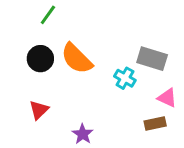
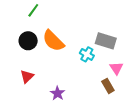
pink triangle: (167, 98) -> (116, 68), turned 32
brown rectangle: (155, 123) -> (108, 86), turned 72

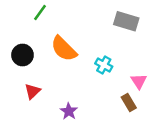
black circle: (28, 41) -> (22, 55), moved
gray rectangle: (106, 41) -> (126, 21), moved

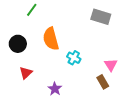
orange semicircle: (64, 49) -> (51, 39), turned 30
cyan cross: (104, 65) -> (74, 58), moved

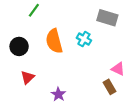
cyan cross: (74, 58) -> (84, 39), moved
pink triangle: (111, 65) -> (118, 69), turned -32

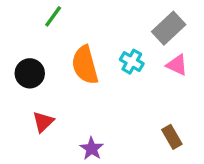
gray rectangle: (107, 18) -> (169, 28), turned -60
pink triangle: (118, 69) -> (177, 65), moved

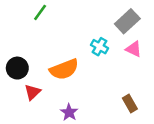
orange semicircle: (85, 65) -> (64, 69), moved, turned -96
black circle: (30, 73) -> (17, 68), moved

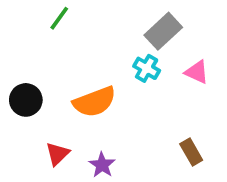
gray rectangle: (127, 21) -> (163, 31), moved
red triangle: (32, 92) -> (57, 154), moved

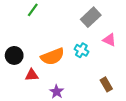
cyan cross: (147, 68) -> (81, 50), moved
red triangle: (57, 154) -> (32, 75), moved, turned 40

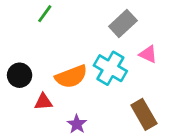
cyan cross: (81, 50) -> (110, 68), size x1.6
brown rectangle: (106, 84) -> (144, 114), size x1.5

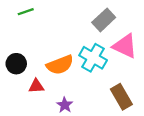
green line: (45, 14) -> (26, 12), moved, turned 35
pink triangle: (148, 54) -> (125, 46), size x1.6

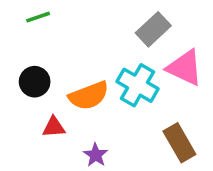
black circle: (16, 64) -> (35, 82), moved

